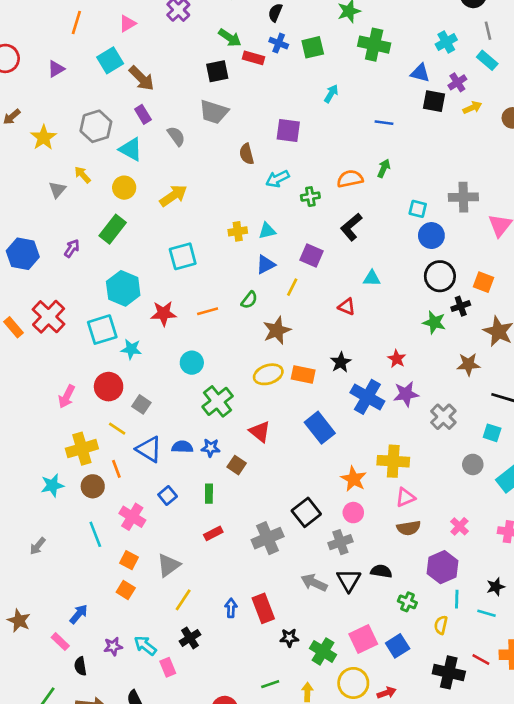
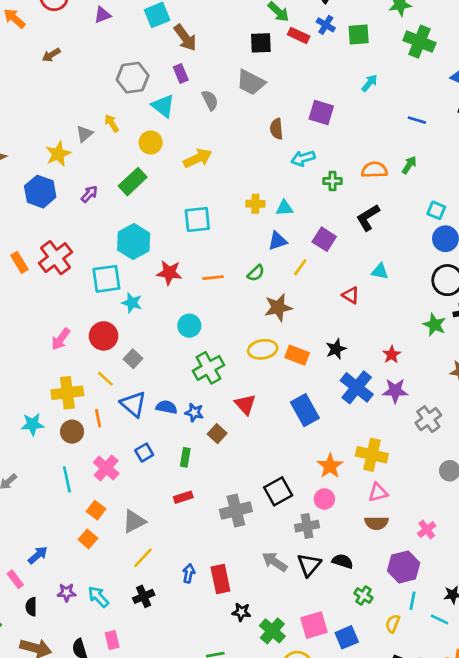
yellow star: (43, 137) -> (58, 154), moved
pink rectangle: (168, 667) -> (112, 640), moved

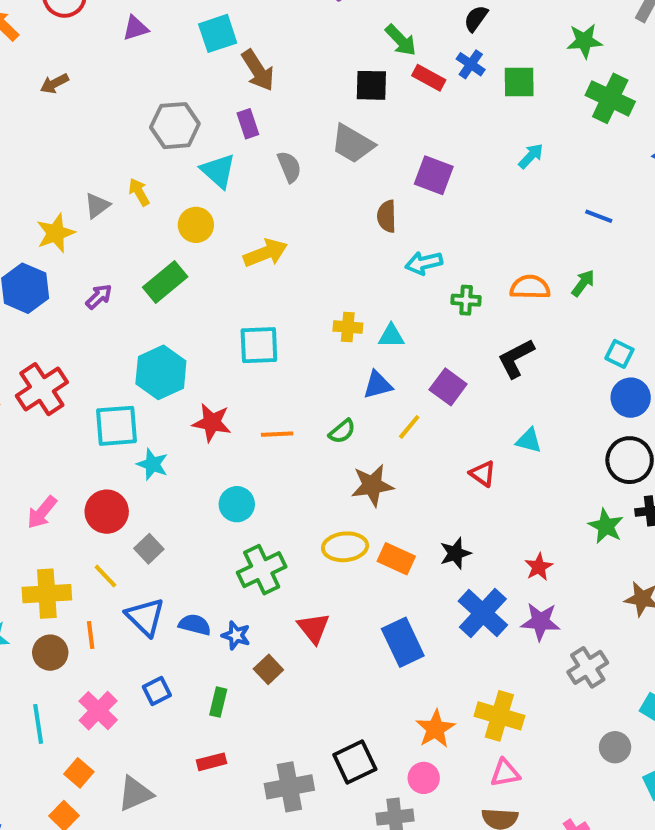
purple square: (321, 113) -> (434, 175), moved

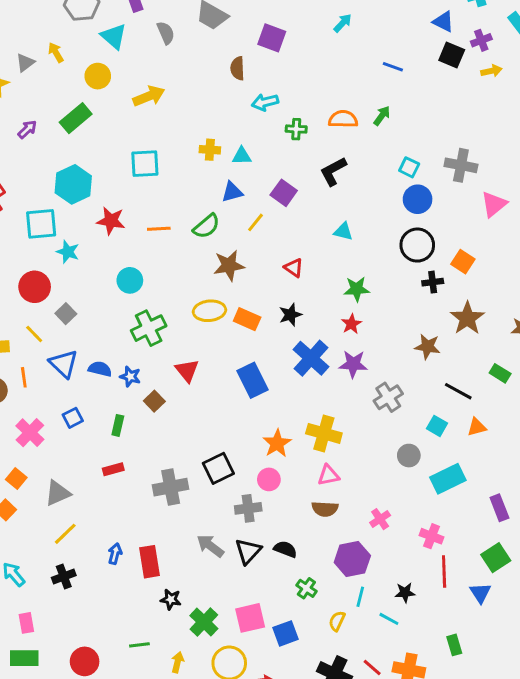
green semicircle: (342, 431) -> (206, 226), size x1.4
red triangle: (483, 474) -> (294, 268), moved
green star: (606, 526) -> (357, 289), moved, turned -30

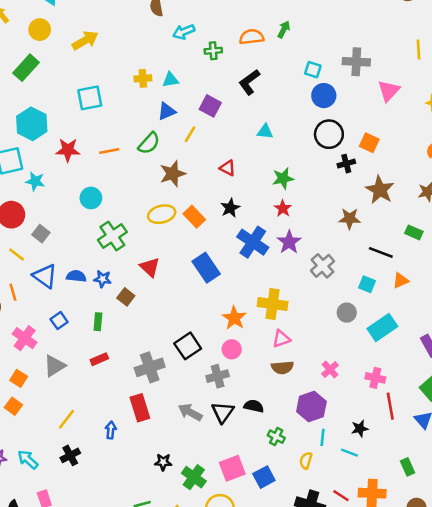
orange rectangle: (247, 319) -> (194, 217), turned 30
purple star: (353, 364) -> (289, 242), turned -30
gray triangle: (58, 493) -> (54, 366), moved
red rectangle: (150, 562) -> (140, 408), moved

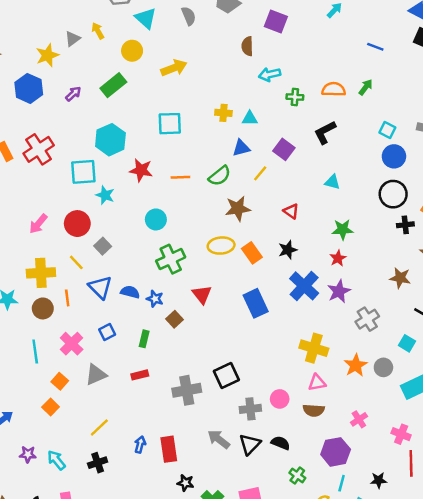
orange star: (234, 318) -> (356, 365), moved
pink circle: (232, 349) -> (280, 399), moved
red rectangle: (140, 408) -> (169, 449), moved

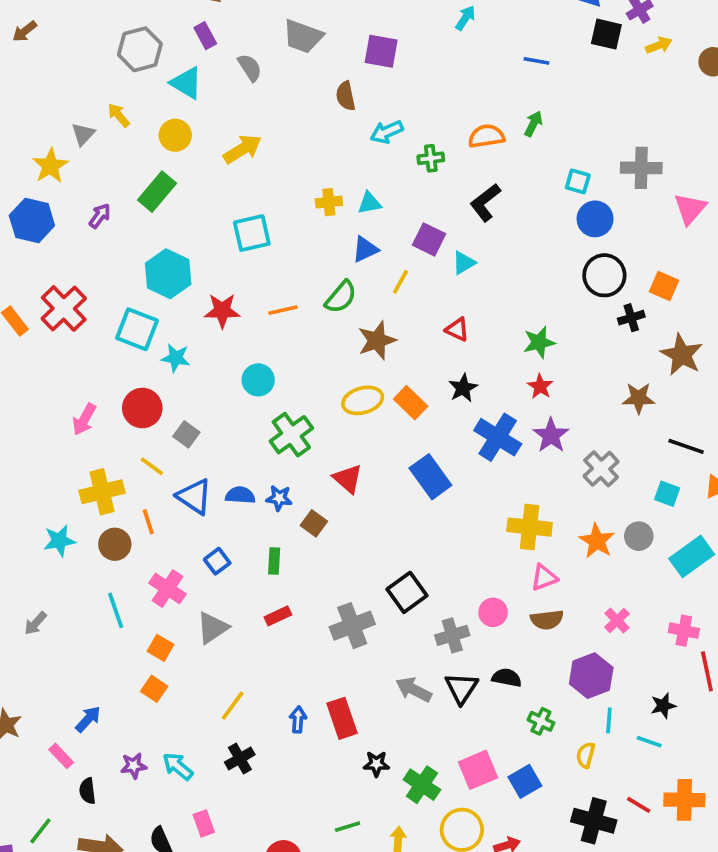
cyan square: (83, 172) -> (137, 329), turned 36
cyan triangle: (332, 182) -> (464, 263), moved, turned -35

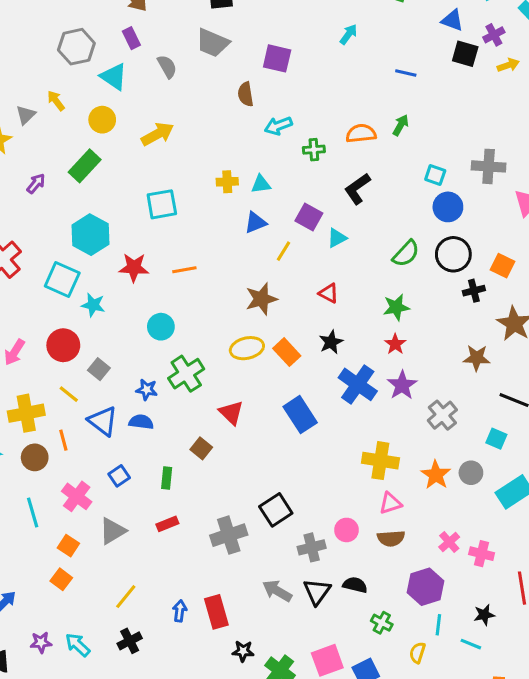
green semicircle: (341, 297) -> (406, 254), moved
blue star: (279, 498) -> (147, 390), moved
pink cross: (684, 631) -> (482, 554), moved

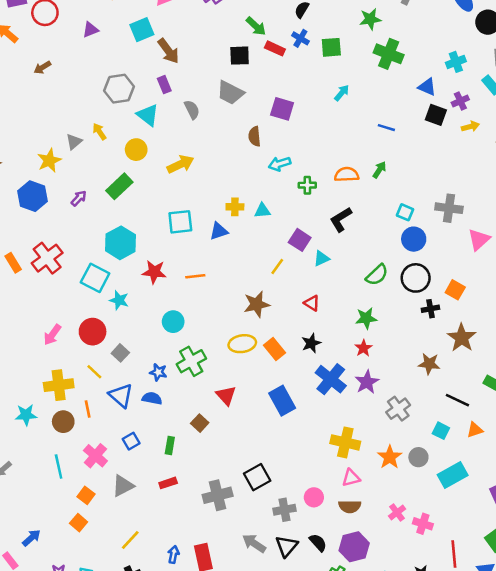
blue triangle: (255, 223) -> (219, 231), moved
black semicircle: (355, 585) -> (318, 543), turned 30
purple hexagon: (426, 587) -> (354, 547), moved

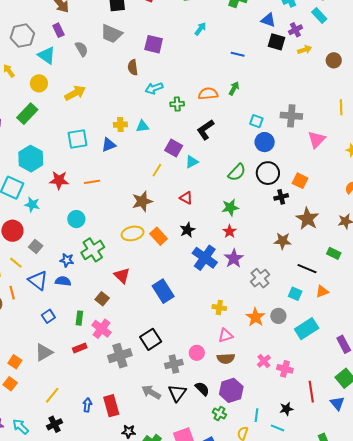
blue rectangle: (282, 401) -> (163, 291), moved
yellow cross: (345, 442) -> (219, 308), size x0.6
pink cross: (95, 456) -> (102, 329), moved

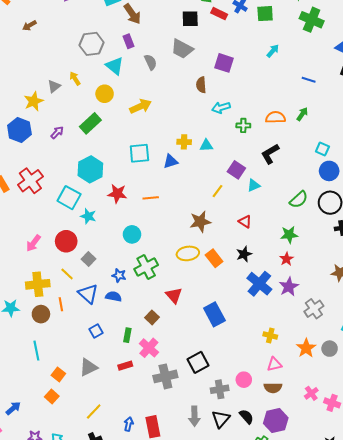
gray arrow: (151, 392) -> (194, 416), turned -126

